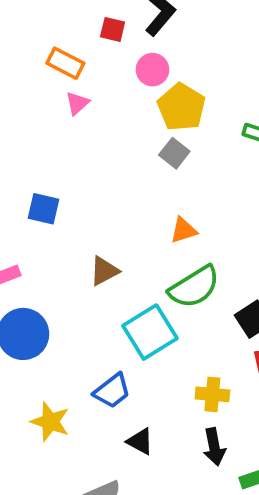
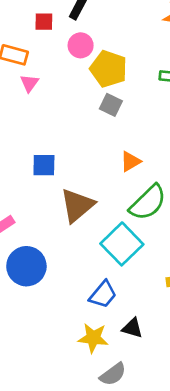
blue square: (44, 209) -> (44, 165), moved
brown triangle: (104, 271) -> (77, 205), size x1.5
yellow star: (50, 422) -> (93, 338), moved

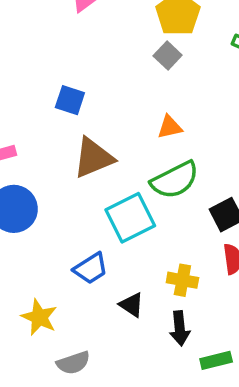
black triangle: (132, 328) -> (132, 305), moved
yellow star: (93, 338) -> (39, 317), moved

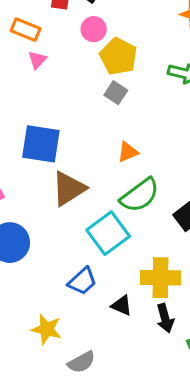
blue square: (70, 100) -> (41, 144), size x1.6
yellow cross: (182, 280) -> (160, 278), size x1.5

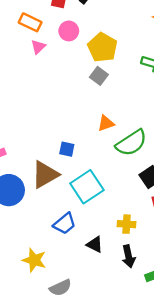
pink circle: (94, 29) -> (69, 31), moved
blue square: (41, 144) -> (67, 149), moved, size x0.5
brown triangle: (69, 189) -> (45, 175), moved
green semicircle: (140, 195) -> (131, 143), moved
yellow cross: (160, 278) -> (127, 224), size x0.6

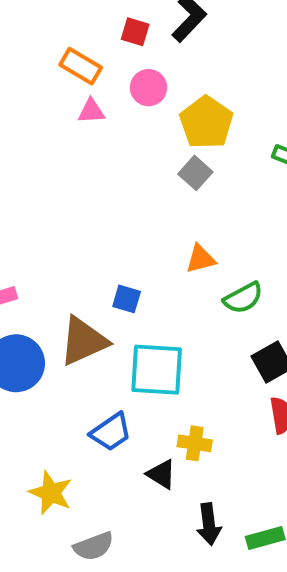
pink triangle: (38, 47) -> (91, 111), turned 35
green semicircle: (131, 143) -> (243, 298), size x0.7
cyan square: (87, 187) -> (157, 370), turned 32
yellow cross: (127, 224) -> (195, 443), moved
black arrow: (129, 256) -> (209, 524), moved

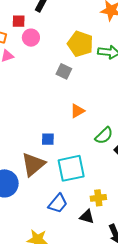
red square: (135, 32) -> (19, 21), moved
yellow pentagon: (206, 122) -> (80, 44), moved
green semicircle: (243, 298) -> (104, 136), moved

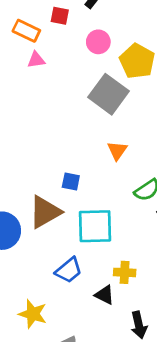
pink circle: (31, 38) -> (98, 42), moved
gray square: (64, 71) -> (108, 94), size x1.8
orange triangle: (77, 111) -> (117, 151), turned -35

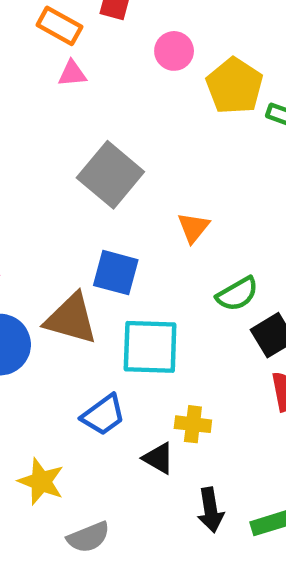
gray square: (108, 94) -> (110, 175), moved
blue square: (71, 182) -> (116, 273), size x1.5
brown triangle: (45, 212) -> (71, 319), turned 42

